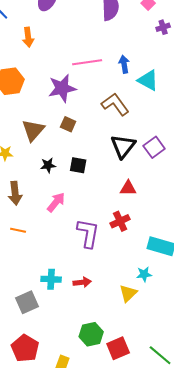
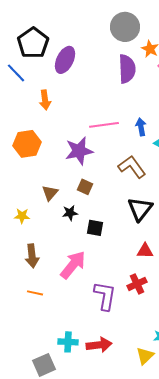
brown triangle: (33, 130) -> (50, 193), size x0.7
black star: (48, 165) -> (70, 213), moved
pink arrow: (56, 202) -> (73, 265), size x1.4
red arrow: (82, 282) -> (99, 345), size x1.4

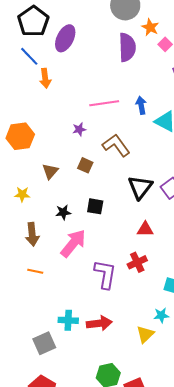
blue line: (16, 73) -> (29, 56), moved
orange hexagon: (27, 144) -> (20, 136), moved
purple star: (79, 151) -> (79, 129), size x0.5
brown L-shape: (132, 167) -> (116, 145), moved
black star: (70, 213) -> (63, 212), moved

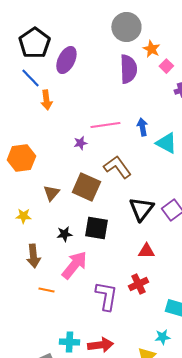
purple star: (79, 129) -> (80, 143), moved
brown square: (85, 165) -> (86, 187), size x1.8
black square: (95, 206) -> (96, 228), size x1.4
orange line: (35, 271) -> (46, 290), moved

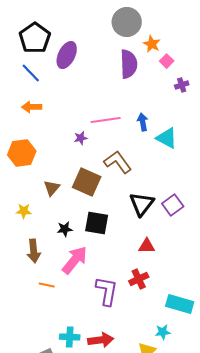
orange arrow: (46, 100) -> (32, 107), moved, turned 96

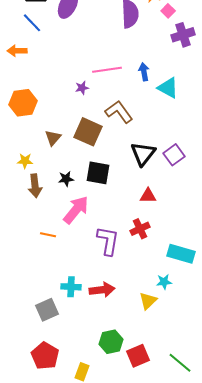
purple cross: (182, 85) -> (183, 35), size x1.6
orange arrow: (32, 107) -> (17, 51), moved
brown arrow: (34, 251) -> (35, 186), moved

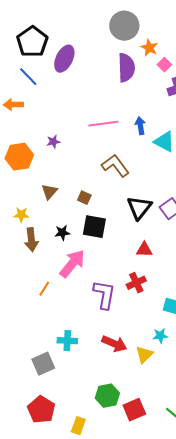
purple star: (82, 88) -> (53, 142), moved
brown square: (88, 132) -> (84, 198), moved, size x0.5
orange line: (48, 235) -> (44, 289), turned -70
red arrow: (102, 290) -> (114, 344), moved, turned 30

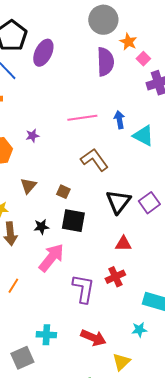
orange line: (44, 289) -> (13, 286), moved
yellow triangle: (144, 355) -> (121, 362), moved

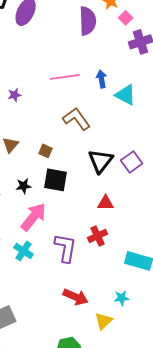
cyan star: (139, 330) -> (122, 298), moved
cyan cross: (46, 335) -> (24, 251), moved, turned 30

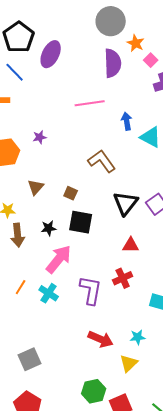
pink line: (65, 77) -> (90, 103), moved
cyan star: (122, 298) -> (138, 337), moved

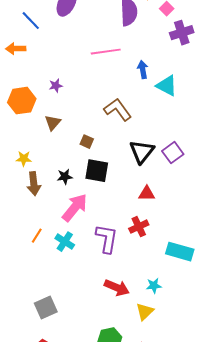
brown triangle: (36, 187) -> (53, 123), moved

